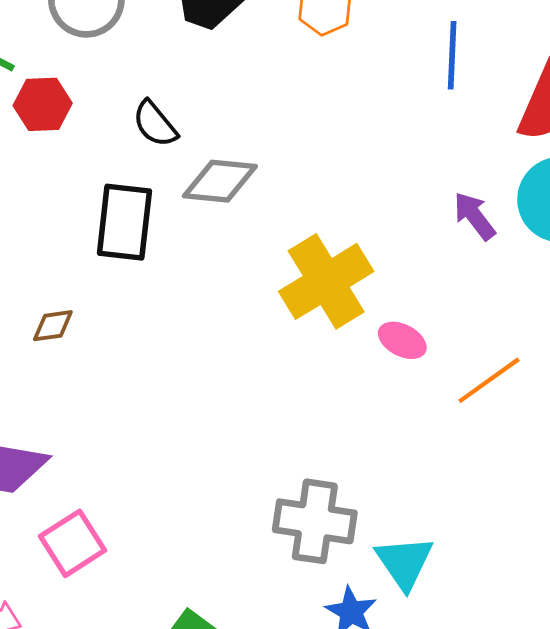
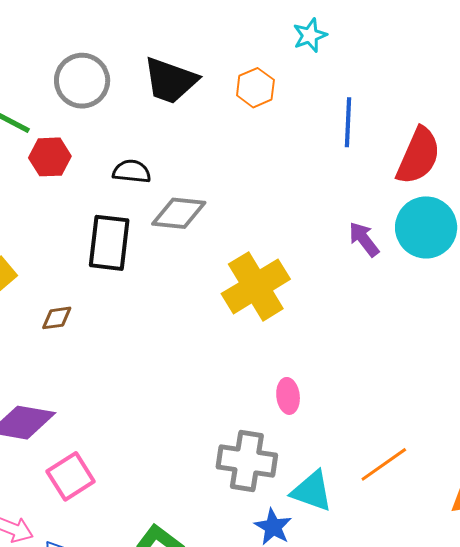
black semicircle: (155, 124) -> (132, 171), turned 135
pink ellipse: (402, 340) -> (288, 396), moved, turned 56
orange line: (489, 380) -> (384, 464), moved
cyan triangle: (404, 562) -> (312, 491), turned -36

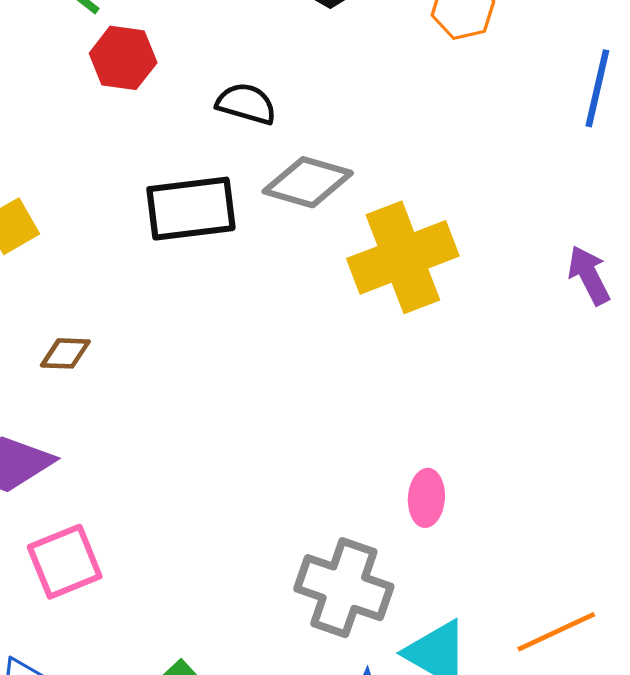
black rectangle: (109, 243) -> (191, 209), turned 66
yellow cross: (256, 286) -> (403, 257), moved
brown diamond: (57, 318) -> (65, 353), moved

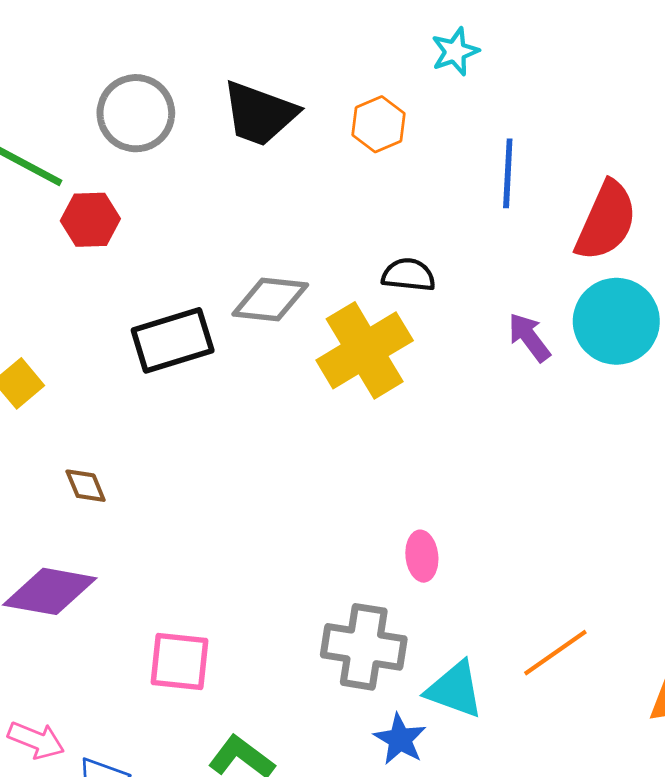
black semicircle: (246, 104) -> (409, 275), moved
brown diamond: (65, 353) -> (86, 486), turned 75
pink square: (65, 562) -> (180, 662), moved, turned 38

